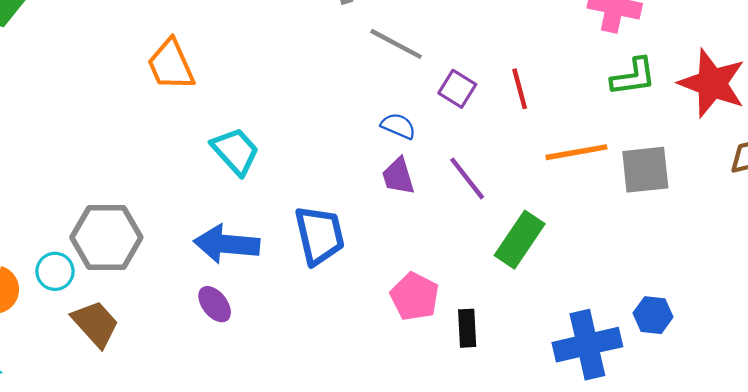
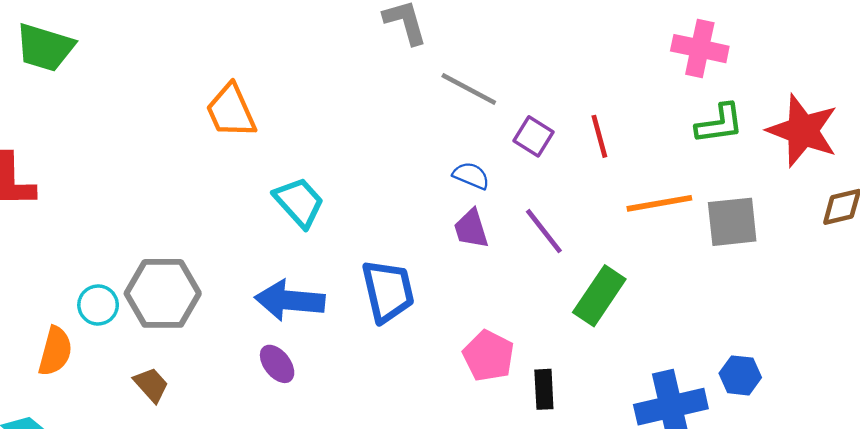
cyan circle: (55, 271) -> (98, 305), moved
brown trapezoid: (95, 324) -> (151, 385), size x0.7

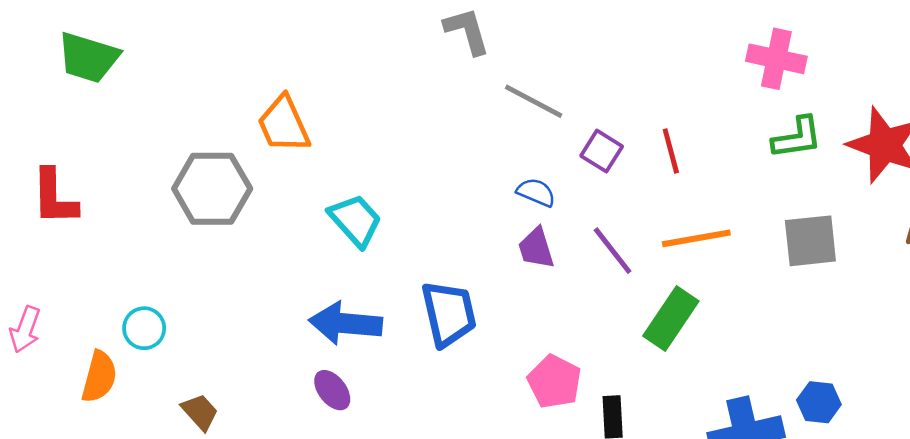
orange line: (659, 203) -> (696, 238), moved
gray hexagon: (163, 293) -> (212, 189), moved

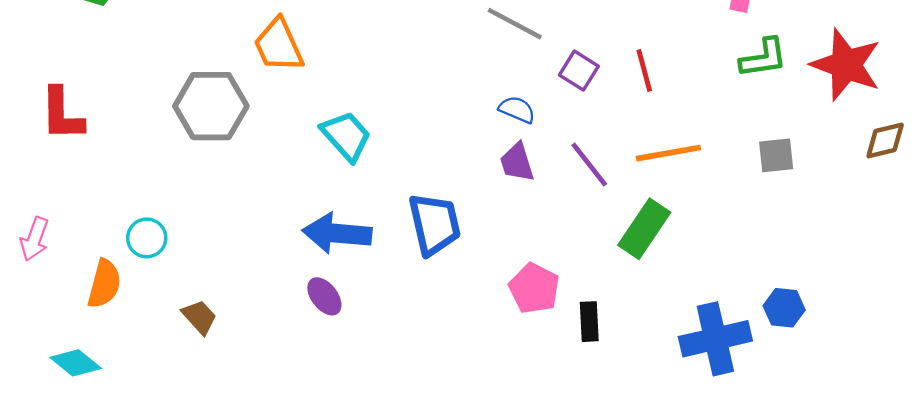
gray square: (810, 241) -> (776, 155), size x0.7

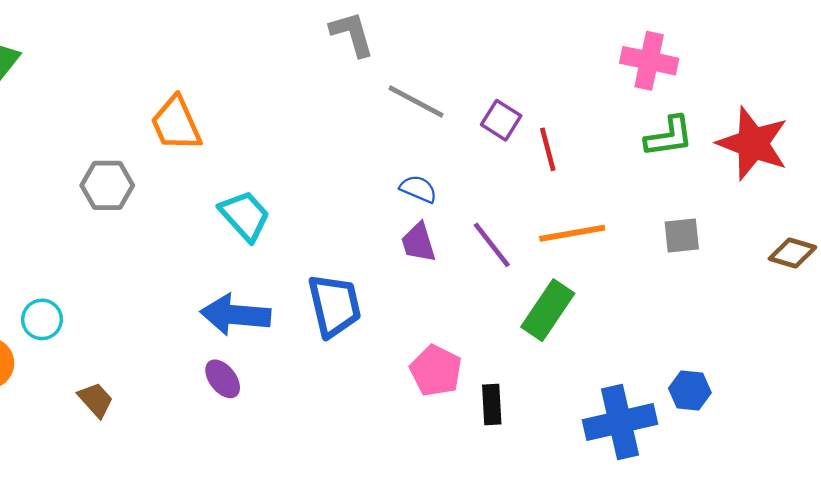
purple square: (579, 71) -> (501, 120), moved
gray hexagon: (211, 106) -> (107, 185), size x0.7
brown diamond: (885, 140) -> (792, 253), moved, turned 30

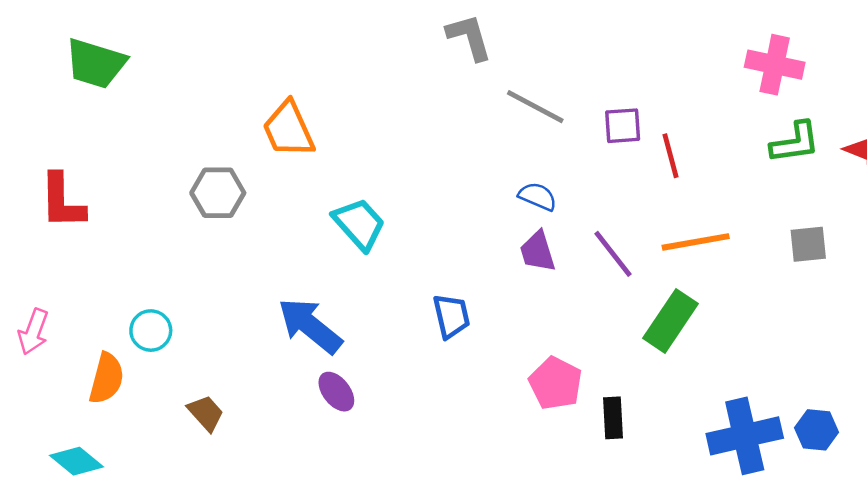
purple square: (501, 120) -> (623, 126), turned -36
blue trapezoid: (334, 305) -> (451, 316), size x0.7
blue arrow: (235, 315) -> (310, 326), moved, turned 34
blue hexagon: (690, 390) -> (817, 430), moved

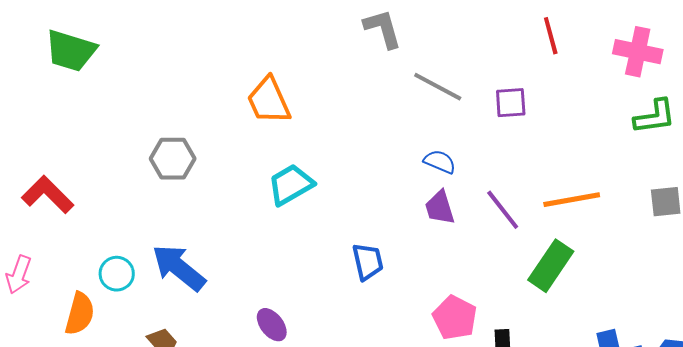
orange trapezoid: (288, 129) -> (269, 101), moved
red line: (670, 156) -> (551, 36), moved
red L-shape: (62, 201) -> (48, 195), moved, turned 136
cyan trapezoid: (359, 224) -> (291, 185), turned -78
blue arrow: (310, 326) -> (179, 268), moved

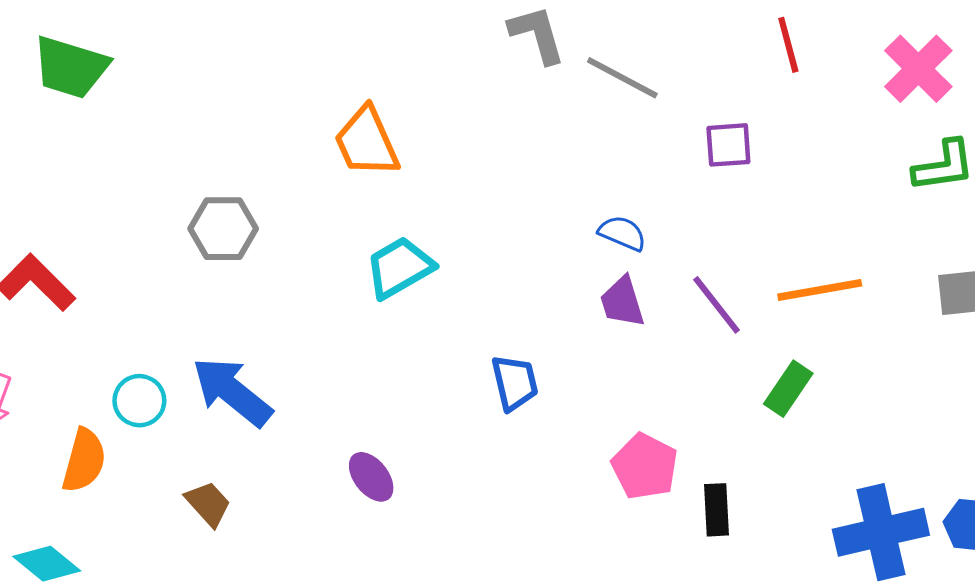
pink cross: (638, 52) -> (918, 69), turned 33
gray line: (438, 87) -> (622, 78), moved
green rectangle: (551, 266) -> (788, 389), size x0.7

